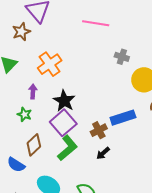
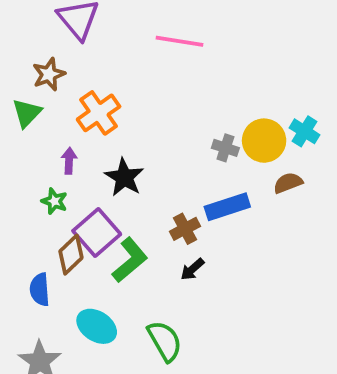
brown star: (21, 32) -> (49, 74), moved
gray cross: (122, 57) -> (225, 148), moved
purple square: (63, 123) -> (97, 232), moved
blue semicircle: (16, 165) -> (40, 290), turned 54

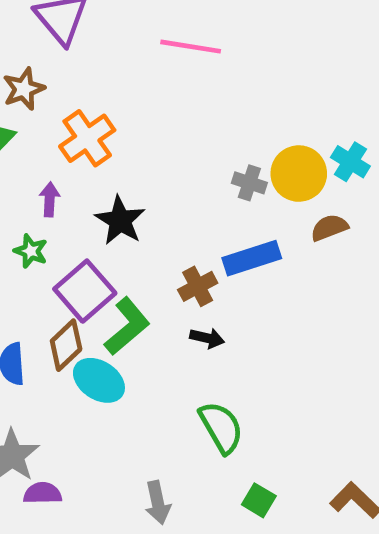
brown diamond: (71, 255) -> (66, 345), moved
black arrow: (192, 269) -> (207, 338), turned -125
cyan ellipse: (97, 326) -> (99, 380), moved
green semicircle: (165, 341) -> (221, 427), moved

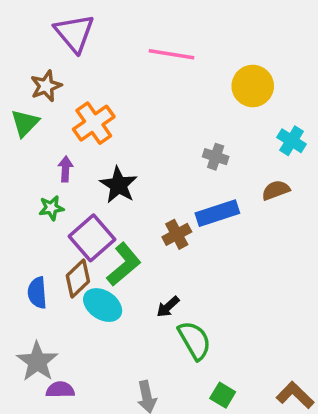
yellow circle: (299, 174) -> (253, 86), moved
green star: (31, 251) -> (51, 208), turned -30
black arrow: (207, 338) -> (168, 307), moved, turned 125

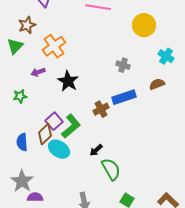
purple arrow: (65, 169) -> (38, 72), turned -112
green star: (51, 208) -> (20, 96), moved
purple square: (92, 238) -> (54, 121), moved, size x0.7

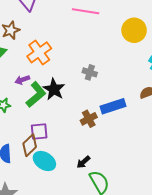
gray cross: (123, 65) -> (90, 72), moved
purple square: (54, 121) -> (39, 131), turned 36
green L-shape: (71, 126) -> (36, 95), moved

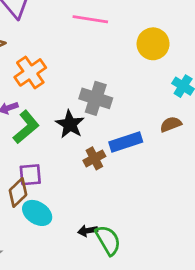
gray cross: (90, 72) -> (96, 98), size x1.6
black star: (54, 89) -> (70, 124), moved
black arrow: (83, 162) -> (88, 231), moved, turned 32

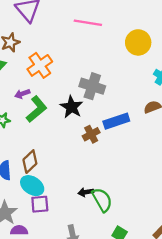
purple square: (30, 175) -> (40, 204), moved
cyan ellipse: (37, 213) -> (32, 186), moved

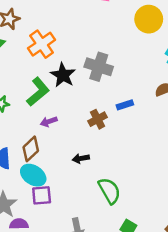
purple arrow: (22, 94) -> (49, 122), moved
black star: (71, 107) -> (63, 75), moved
blue rectangle: (116, 121) -> (125, 105), size x0.6
black arrow: (86, 192) -> (81, 158), moved

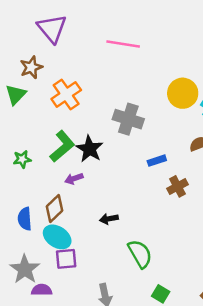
yellow circle: (149, 19) -> (183, 93), moved
black star: (63, 75) -> (89, 149), moved
brown cross: (98, 119) -> (178, 186), moved

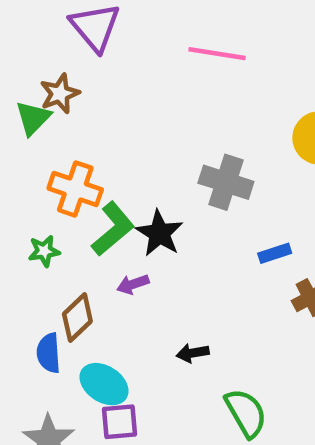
green triangle: (16, 95) -> (33, 118), moved
orange cross: (66, 95) -> (75, 189), moved, turned -36
brown diamond: (55, 208) -> (77, 318), moved

